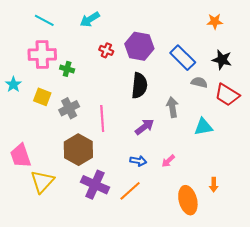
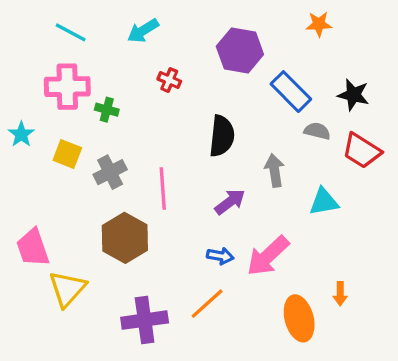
orange star: (215, 21) -> (319, 24), moved
purple hexagon: (139, 46) -> (240, 50), moved
pink arrow: (168, 161) -> (268, 256), size x2.0
purple cross: (95, 185) -> (145, 320), moved, turned -32

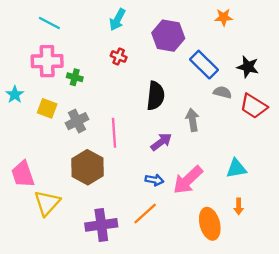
cyan arrow: (143, 31) -> (117, 20), moved, turned -30
cyan triangle: (324, 202) -> (236, 168), moved

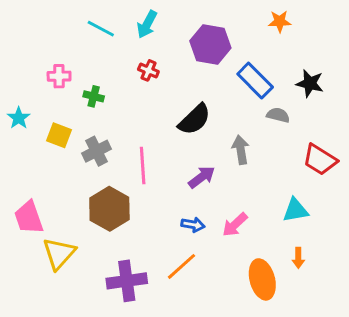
cyan line: (49, 23) -> (101, 29), moved
pink cross: (47, 61) -> (59, 76), size x0.6
black semicircle: (156, 96) -> (195, 119), turned 40
red trapezoid: (254, 106) -> (320, 160), moved
pink arrow: (188, 180) -> (235, 225), size x0.7

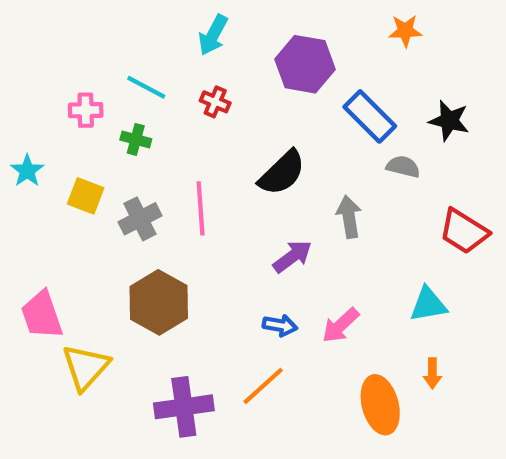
cyan line: (101, 29) -> (146, 87), moved
pink line: (143, 166) -> (201, 208), moved

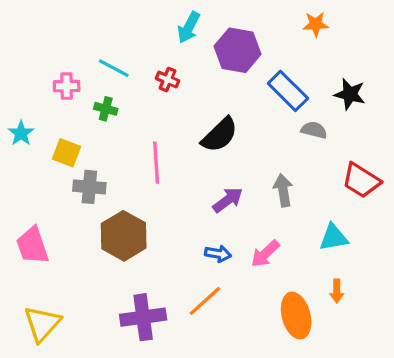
cyan arrow: (213, 35) -> (189, 27), moved
gray arrow: (349, 217) -> (283, 190), moved
gray cross: (140, 219) -> (89, 187), moved, turned 32
yellow triangle: (86, 367) -> (42, 324), moved

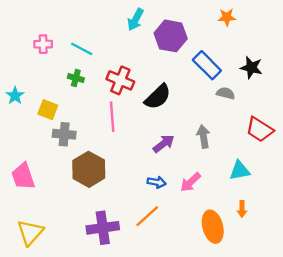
red cross: (168, 80) -> (120, 80), moved, size x1.6
pink cross: (67, 86) -> (43, 44), moved

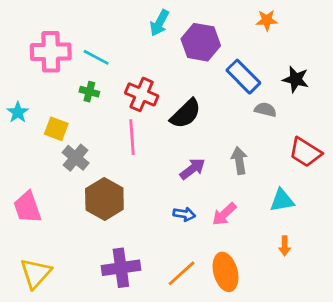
pink cross: (43, 44) -> (51, 52), size x1.8
gray cross: (64, 134) -> (76, 158), turned 35
orange line: (147, 216) -> (181, 273), moved
orange ellipse: (213, 227) -> (226, 272), moved

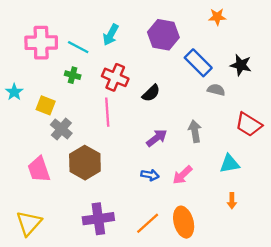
cyan arrow: (159, 23) -> (111, 35), moved
black semicircle: (186, 114) -> (151, 93), size x0.7
pink trapezoid: (27, 207) -> (39, 169), moved

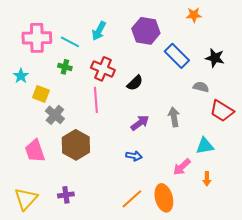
gray semicircle: (216, 90) -> (201, 87), moved
cyan star: (14, 92) -> (21, 76), moved
pink arrow: (182, 175) -> (182, 167), moved
purple cross: (98, 219) -> (66, 195), moved, size x0.6

